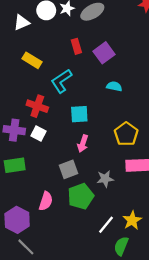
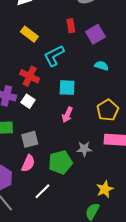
gray square: (69, 169) -> (30, 139), moved
white line: (106, 225) -> (42, 191), moved

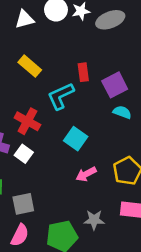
red rectangle: (71, 26) -> (83, 72), moved
purple square: (95, 34) -> (115, 85), moved
cyan square: (67, 88) -> (76, 139), turned 30
pink arrow: (67, 115) -> (86, 174), moved, turned 35

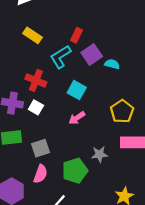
red rectangle: (83, 72) -> (77, 35), turned 40
purple square: (115, 85) -> (92, 55), moved
pink arrow: (86, 174) -> (77, 118), moved

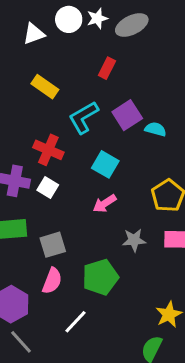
red rectangle: (77, 35) -> (107, 68), moved
gray star: (100, 154) -> (134, 240), moved

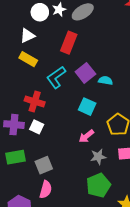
white triangle: (34, 34) -> (27, 36), moved
red rectangle: (107, 68) -> (69, 43), size x1.5
cyan square: (105, 164) -> (87, 107), moved
pink arrow: (105, 204) -> (86, 136), moved
green pentagon: (100, 277) -> (98, 185), moved

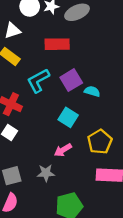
red rectangle: (69, 43) -> (57, 44), turned 60
gray star: (98, 157) -> (46, 173), moved

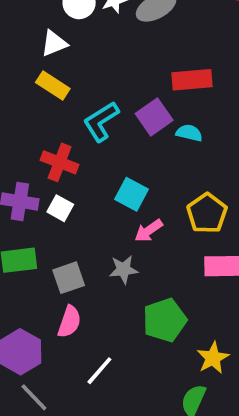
red rectangle: (57, 44) -> (192, 80), moved
cyan square: (68, 117) -> (132, 194), moved

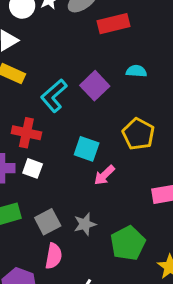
red rectangle: (192, 80) -> (113, 24), moved
cyan semicircle: (189, 133) -> (136, 71), moved
yellow pentagon: (207, 213) -> (138, 134), moved
gray star: (124, 270) -> (85, 224), moved

